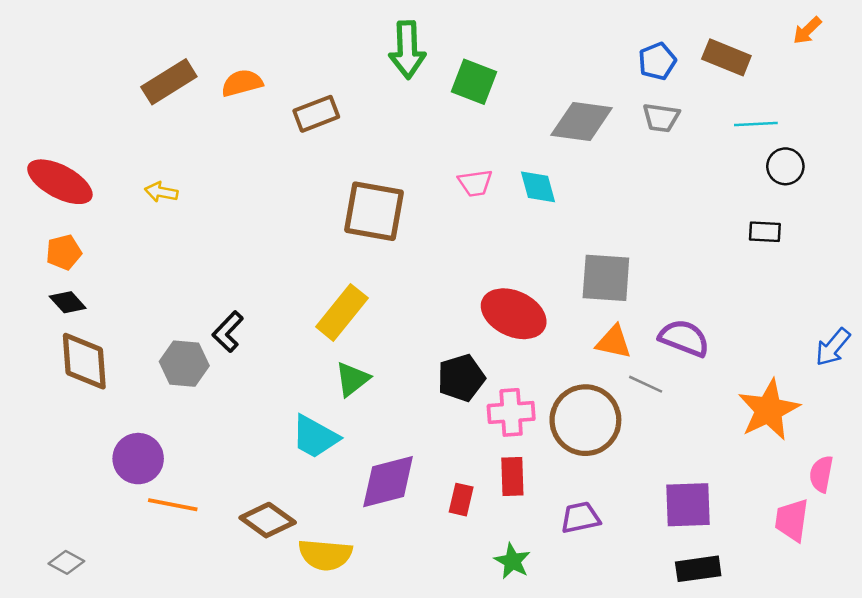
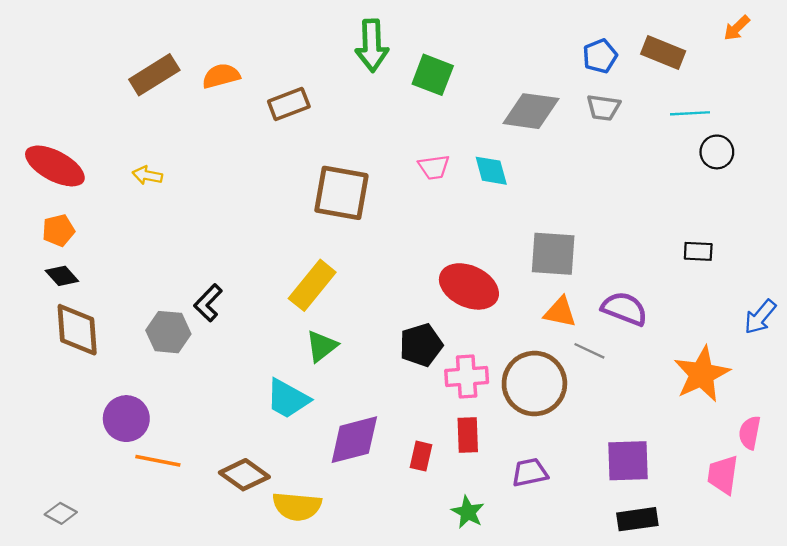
black rectangle: (765, 232) -> (698, 251), moved

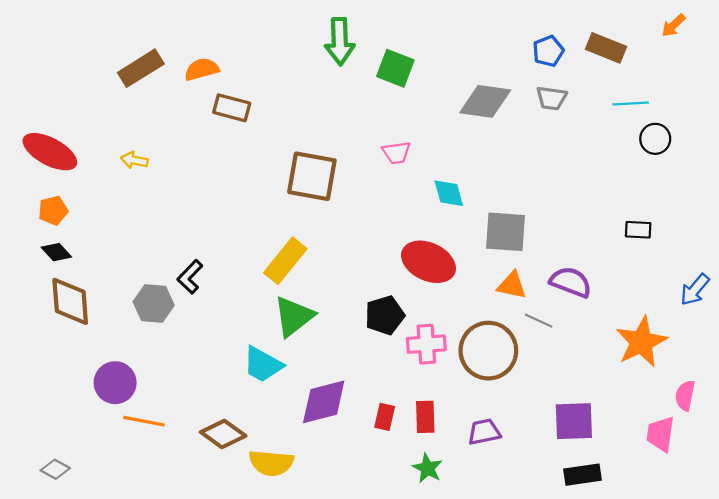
brown rectangle: (289, 104) -> (232, 108), moved, turned 36
cyan diamond: (491, 171) -> (449, 193), moved
green triangle: (322, 346) -> (294, 316), size x1.4
red rectangle: (468, 435) -> (425, 417), moved

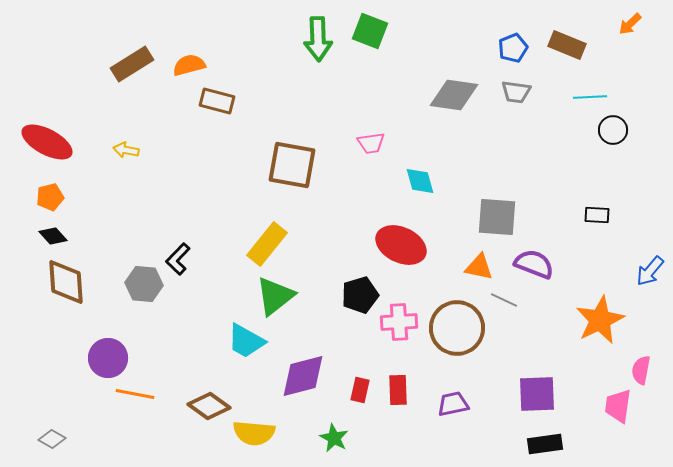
green square: (395, 68) -> (370, 31), moved
gray square: (505, 232) -> (497, 217), moved
green star: (427, 468) -> (334, 438), moved

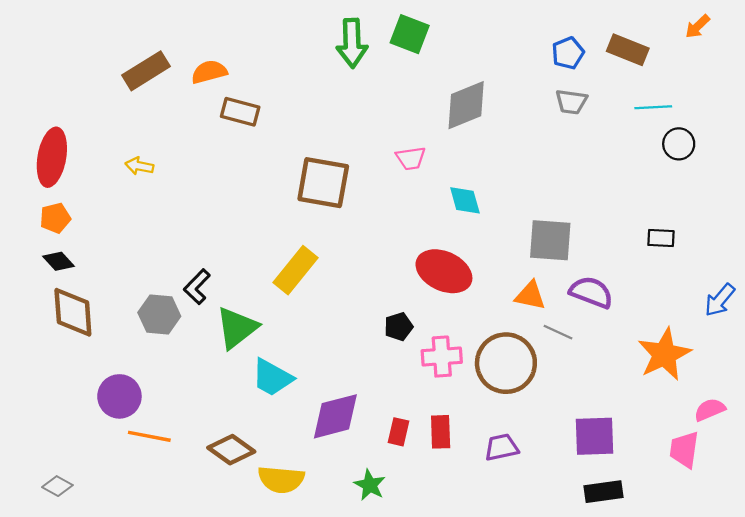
gray diamond: (454, 95) -> (466, 105), moved, turned -30
red ellipse: (47, 142) -> (52, 157), turned 72
black pentagon: (360, 295) -> (399, 327), size x0.7
green triangle: (275, 296) -> (237, 328), moved
pink semicircle: (641, 370) -> (710, 410), turned 56

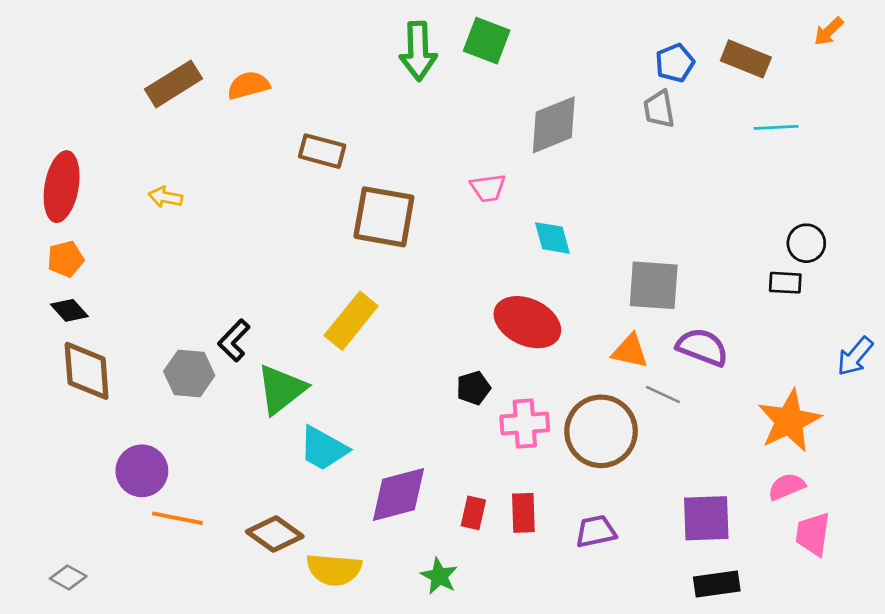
gray trapezoid: (571, 102) -> (659, 109), moved, turned 72
brown rectangle: (240, 112) -> (322, 151), moved
black circle: (679, 144) -> (806, 243), moved
pink semicircle: (710, 410) -> (787, 487), moved

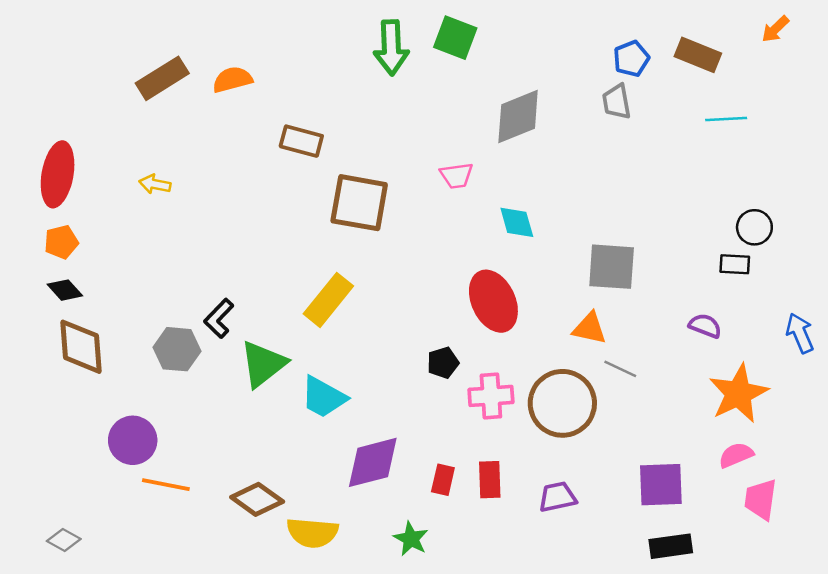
red ellipse: (527, 322) -> (493, 301), turned 40
purple semicircle: (702, 347) -> (705, 326), moved, size x0.7
blue arrow: (855, 356) -> (800, 333), turned 117
cyan trapezoid: (323, 448) -> (324, 397), moved

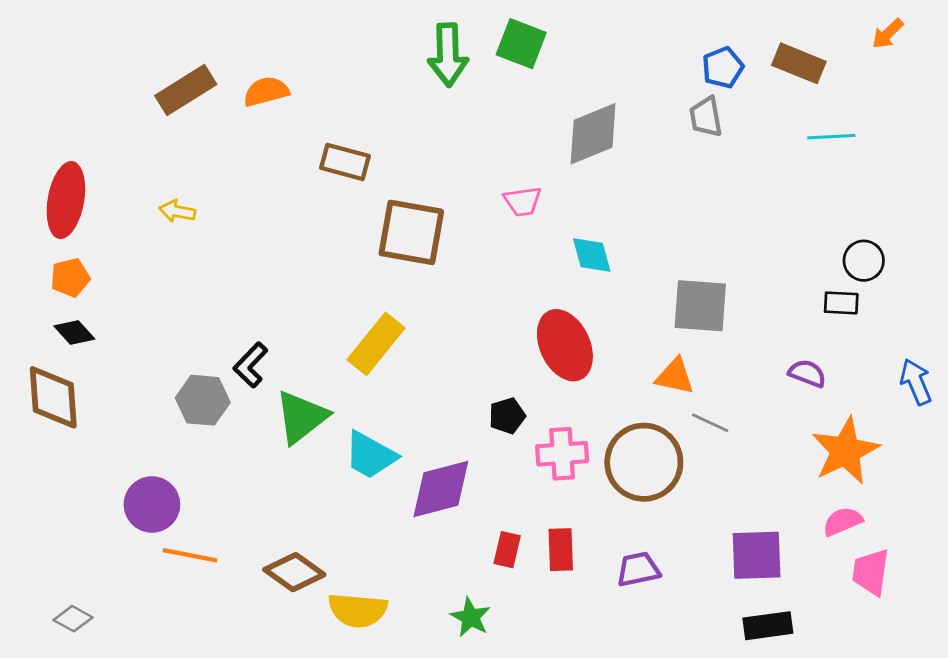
brown diamond: (81, 347) -> (53, 397), moved
purple diamond: (373, 462) -> (441, 489), moved

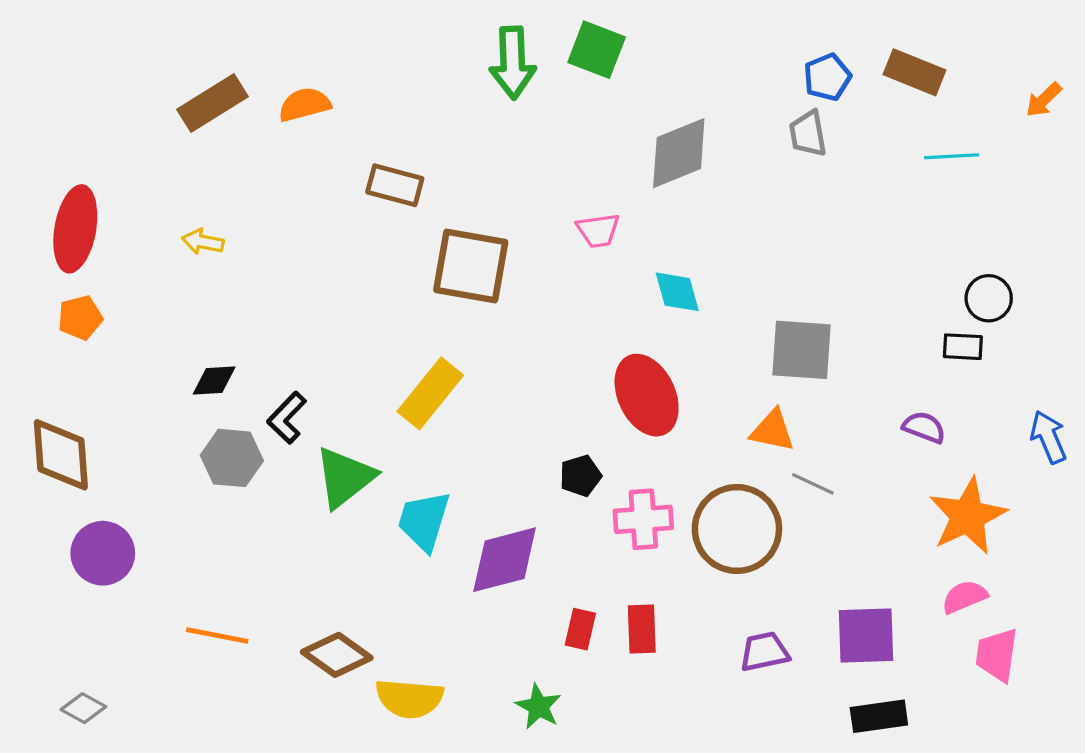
orange arrow: (888, 34) -> (1044, 100), moved
black diamond: (74, 333) -> (214, 381), moved, turned -51
cyan trapezoid: (370, 455) -> (424, 521), turned 78
purple circle: (152, 504) -> (103, 553), moved
purple trapezoid: (638, 569) -> (764, 652), moved

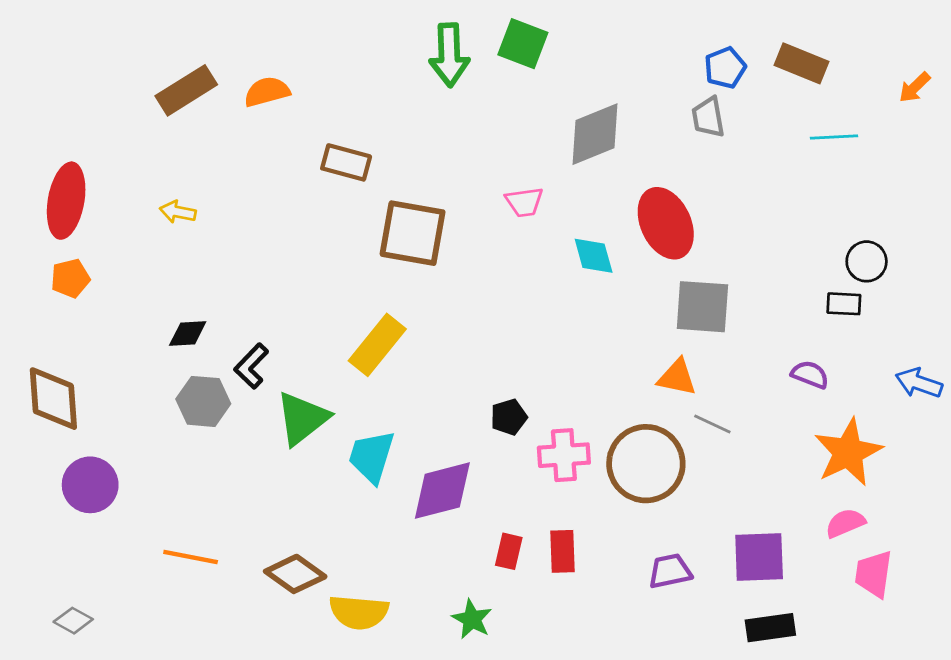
red ellipse: (647, 395) -> (666, 223), moved
blue arrow: (1048, 437) -> (919, 383), turned -48

